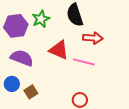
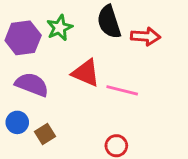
red arrow: (93, 38) -> (145, 36), moved

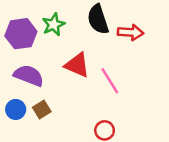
pink line: (122, 90) -> (110, 81), turned 44
brown square: (45, 134) -> (42, 109), moved

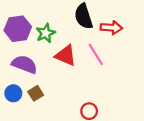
green star: (54, 25) -> (46, 33), moved
pink line: (110, 81) -> (96, 54), moved

